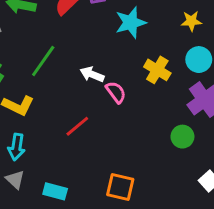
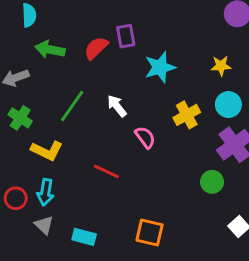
yellow cross: (157, 70) -> (187, 115), turned 30
white arrow: (92, 74) -> (117, 106), moved, turned 30
red line: (77, 126) -> (106, 171), turned 65

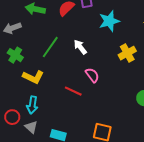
pink semicircle: (145, 137) -> (92, 75), moved
red circle: (16, 198) -> (12, 117), moved

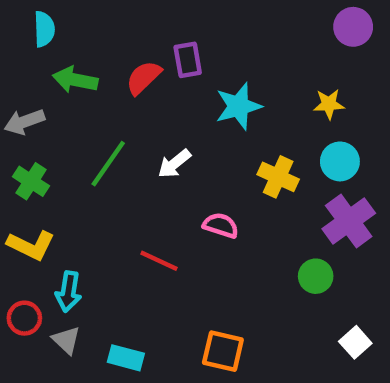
white arrow: (80, 47) -> (174, 164), turned -91
yellow cross: (127, 53) -> (278, 177), turned -36
pink semicircle: (92, 75) -> (221, 225), moved, turned -35
yellow L-shape: (33, 77) -> (31, 245), moved

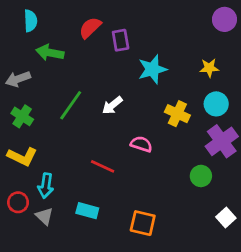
red semicircle: (144, 78) -> (90, 28), moved
cyan rectangle: (126, 358) -> (87, 211), moved

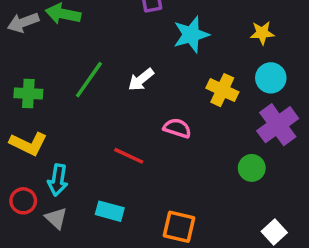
gray arrow: (18, 79) -> (23, 22), moved
green cross: (22, 116) -> (28, 93), turned -30
white square: (226, 218) -> (274, 232), moved

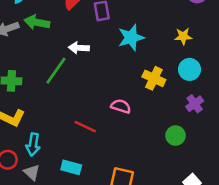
white arrow: (141, 80) -> (79, 48), moved, turned 42
purple cross: (278, 125) -> (195, 104), size x0.6

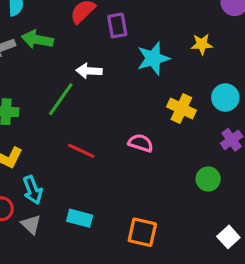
yellow star: (183, 36) -> (202, 44), moved
red line: (85, 127) -> (81, 151), moved
cyan arrow: (33, 144) -> (33, 190), turned -30

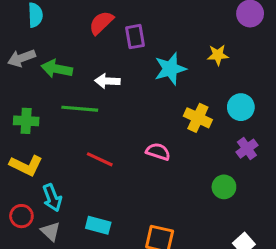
green arrow: (37, 40) -> (57, 69), moved
green line: (61, 99) -> (80, 109), turned 60

